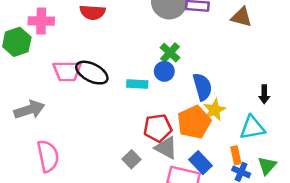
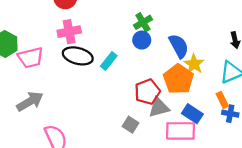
pink cross: (41, 21) -> (69, 32), moved
green cross: (170, 53) -> (143, 22), turned 30
pink trapezoid: (67, 71) -> (31, 58), moved
cyan rectangle: (137, 84) -> (109, 61), moved, turned -42
gray triangle: (166, 148) -> (159, 107), turned -30

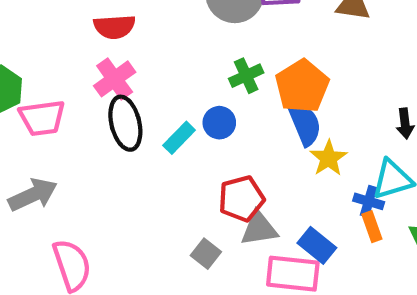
pink cross: (69, 32) -> (115, 79), turned -30
blue circle: (142, 40) -> (219, 123), moved
black ellipse: (78, 56) -> (125, 123), turned 56
orange pentagon: (178, 79) -> (302, 86), moved
blue cross: (230, 114) -> (369, 201), moved

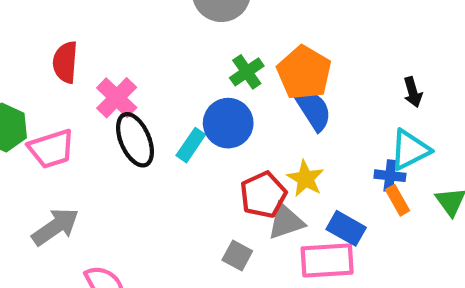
red semicircle: (114, 27) -> (65, 62), moved, turned 108
blue circle: (219, 123) -> (228, 123), size x1.5
yellow star: (329, 158) -> (306, 179), moved

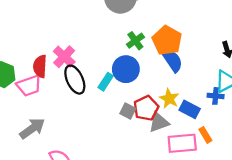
red semicircle: (65, 62) -> (40, 66), moved
orange rectangle: (397, 200) -> (205, 135), moved
blue rectangle: (346, 228) -> (190, 109), moved
gray square: (237, 255) -> (128, 111), moved

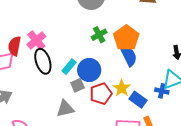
blue circle: (126, 69) -> (89, 70), moved
gray square: (128, 111) -> (78, 85), moved, turned 32
gray triangle: (159, 122) -> (65, 109), moved

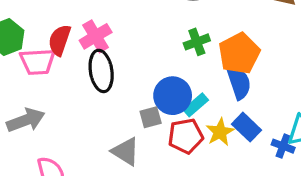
cyan rectangle: (69, 67) -> (196, 105), moved
blue rectangle: (138, 100) -> (246, 127), moved
gray triangle: (65, 109) -> (125, 152), turned 36

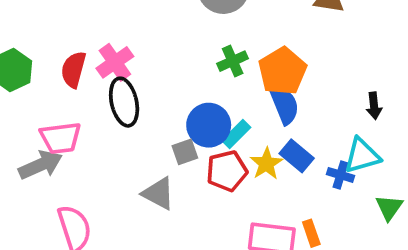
pink trapezoid: (38, 62) -> (61, 138), moved

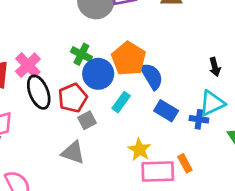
green cross: (233, 61) -> (81, 54), moved, turned -30
orange pentagon: (282, 71) -> (129, 59), moved
blue circle: (209, 125) -> (98, 74), moved
yellow star: (266, 164) -> (139, 150), moved
red pentagon: (227, 171) -> (73, 98), moved

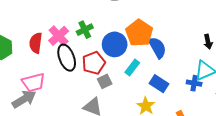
green cross: (81, 54) -> (85, 30), moved, turned 35
blue rectangle: (166, 111) -> (159, 84), moved

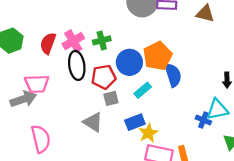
blue rectangle: (159, 84) -> (135, 122), moved, turned -66

